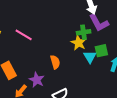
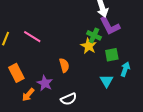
green cross: (84, 32) -> (94, 35), turned 32
cyan triangle: (90, 57) -> (106, 81), moved

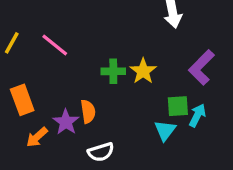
purple L-shape: (110, 26) -> (201, 67), moved, turned 65
green cross: (94, 35) -> (113, 71), moved, turned -32
green square: (112, 55) -> (178, 106), moved
orange semicircle: (64, 65) -> (88, 111), moved

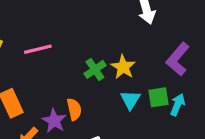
pink line: (55, 45) -> (38, 49), turned -48
green cross: (113, 71) -> (95, 69), turned -30
cyan triangle: (165, 130) -> (130, 100), moved

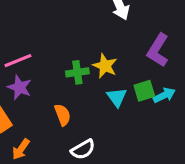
green cross: (95, 69) -> (77, 72), turned 35
cyan arrow: (178, 105) -> (164, 95), turned 50
purple star: (54, 121) -> (19, 87), moved

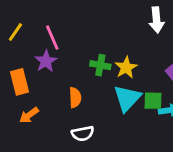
pink line: (18, 61) -> (52, 38), turned 70
cyan triangle: (117, 97) -> (127, 98), size x1.5

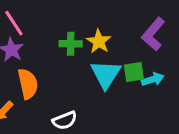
orange semicircle: (75, 98) -> (28, 84), moved, size x1.4

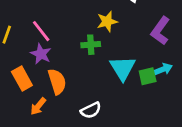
yellow star: (99, 42) -> (107, 22), moved, turned 30
green square: (134, 72) -> (148, 76), moved

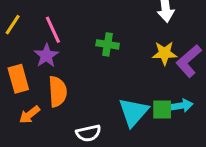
yellow star: (107, 22) -> (165, 53), moved
green cross: (91, 45) -> (108, 44), moved
cyan triangle: (123, 68) -> (134, 112), moved

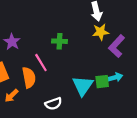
pink line: (53, 30) -> (41, 63), moved
yellow star: (165, 53) -> (101, 32), moved
purple star: (46, 56) -> (12, 42), moved

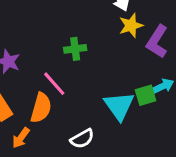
orange semicircle: (29, 78) -> (41, 108), turned 36

